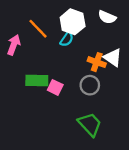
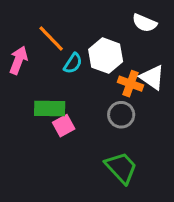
white hexagon: (73, 22) -> (106, 56), moved
cyan semicircle: (67, 39) -> (73, 63), moved
pink square: (55, 87) -> (64, 126), moved, turned 35

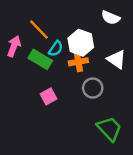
orange cross: (130, 84) -> (78, 62), moved, turned -30
green rectangle: (50, 108) -> (40, 59), moved, turned 30
green trapezoid: (121, 168) -> (109, 129), moved

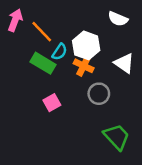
pink arrow: (14, 46) -> (15, 20), moved
orange cross: (78, 62) -> (84, 66), turned 36

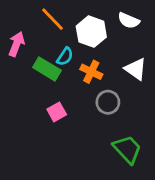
pink arrow: (15, 20) -> (16, 44), moved
orange line: (42, 32) -> (53, 19), moved
white hexagon: (86, 45) -> (91, 32), moved

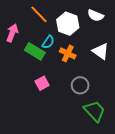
gray circle: (108, 102) -> (80, 85), moved

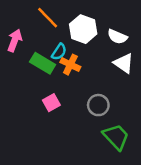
white semicircle: (95, 15) -> (117, 37), moved
orange cross: (68, 53) -> (70, 65), moved

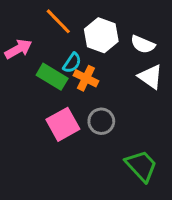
pink arrow: (15, 40) -> (18, 49), turned 40
pink square: (51, 103) -> (63, 124), size x1.5
gray circle: (98, 105) -> (101, 121), moved

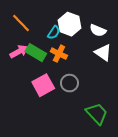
orange line: (58, 21) -> (21, 23), moved
pink arrow: (18, 49) -> (19, 51), moved
cyan semicircle: (72, 63) -> (54, 33), moved

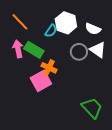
pink arrow: (19, 51) -> (18, 49), turned -72
orange cross: (59, 54) -> (49, 68), moved
gray circle: (69, 83) -> (79, 52), moved

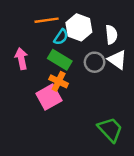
orange line: (20, 22) -> (47, 20), moved, turned -54
white semicircle: (93, 29) -> (111, 35), turned -119
green rectangle: (34, 50) -> (60, 60), moved

